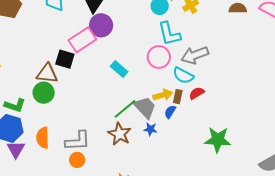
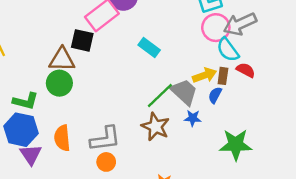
pink circle: (159, 57) -> (216, 28), moved
cyan semicircle: (183, 75) -> (228, 50), turned 30
red semicircle: (197, 93) -> (246, 70), turned 63
green star: (218, 140) -> (236, 145), moved

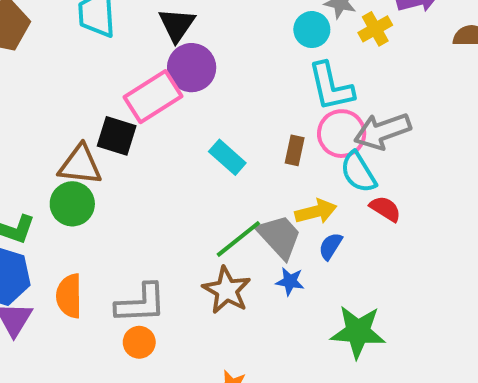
brown rectangle: (223, 76) -> (295, 150), moved

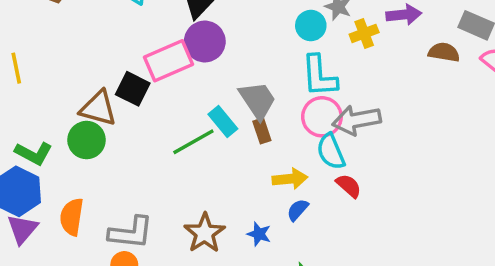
brown rectangle: (295, 150) -> (262, 131), moved, turned -40
gray trapezoid: (279, 236) -> (258, 100), moved
green line: (238, 239) -> (193, 142), moved

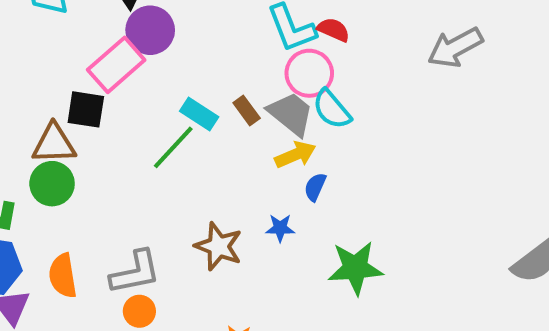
gray trapezoid: (258, 100) -> (291, 114), moved
gray arrow: (357, 120) -> (455, 48), moved
red semicircle: (349, 186) -> (333, 30), moved

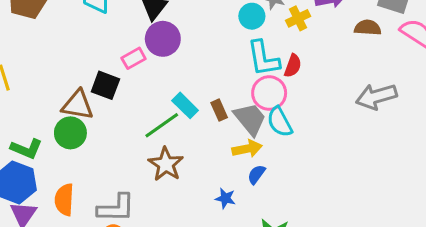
red semicircle: (333, 30) -> (293, 66), turned 75
pink rectangle: (116, 65) -> (134, 58), size x0.6
brown star: (218, 246) -> (166, 164), moved

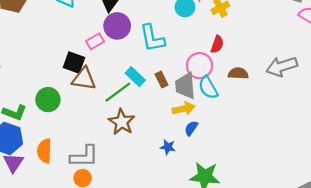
brown semicircle: (368, 28) -> (238, 73), moved
cyan L-shape: (263, 58) -> (152, 38), moved
brown triangle: (78, 105) -> (84, 79), moved
gray trapezoid: (250, 119) -> (185, 86), turned -144

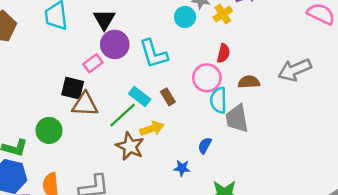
gray trapezoid: (185, 86) -> (237, 118), moved
cyan semicircle: (208, 88) -> (218, 100), turned 35
yellow arrow: (184, 109) -> (152, 129), moved

